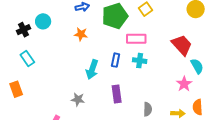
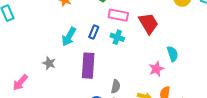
red trapezoid: (182, 45) -> (148, 23), moved
purple rectangle: (117, 94) -> (88, 66), size x1.4

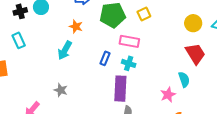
red trapezoid: (148, 23) -> (195, 54), moved
cyan arrow: (69, 37) -> (65, 50), moved
purple rectangle: (88, 66) -> (120, 89), moved

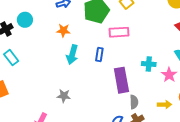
cyan arrow: (65, 50) -> (72, 55), moved
cyan cross: (129, 63) -> (149, 64), moved

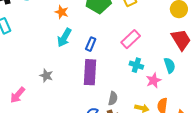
pink rectangle: (119, 32) -> (131, 39), moved, turned -54
purple rectangle: (121, 80) -> (90, 72), moved

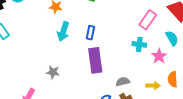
pink rectangle: (131, 39) -> (148, 20), moved
gray semicircle: (113, 98) -> (123, 82), turned -104

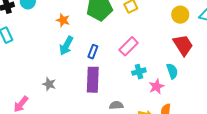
pink rectangle: (148, 20) -> (129, 46), moved
cyan cross: (139, 44) -> (139, 72), turned -32

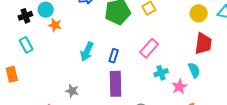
orange star: (63, 20) -> (55, 25), moved
red trapezoid: (183, 45) -> (203, 44), turned 45

